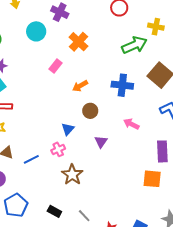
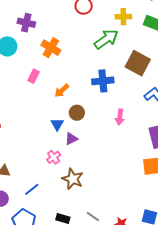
pink arrow: (131, 124) -> (120, 117), turned -98
blue triangle: (68, 129) -> (57, 124), moved
purple triangle: (101, 142) -> (71, 139), moved, turned 40
blue line: (31, 159) -> (32, 189), moved

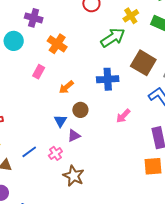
yellow cross: (123, 17) -> (131, 16), turned -35
pink arrow: (120, 117) -> (123, 116), turned 35
blue line: (32, 189) -> (29, 152), moved

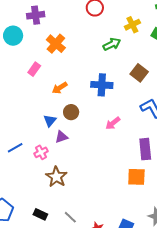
purple cross: (34, 18) -> (36, 15), turned -30
green arrow: (113, 38) -> (112, 44), size x0.7
brown square: (143, 63) -> (139, 73), size x0.7

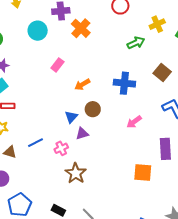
orange cross: (56, 44) -> (81, 28), moved
orange square: (136, 177) -> (143, 172), moved

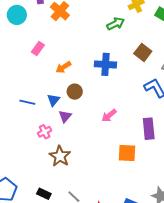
pink arrow: (134, 122) -> (109, 116), moved
purple triangle: (82, 134) -> (65, 116), turned -32
blue line: (36, 143) -> (27, 102), moved, turned 42

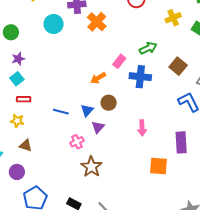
green arrow: (116, 24) -> (148, 48), moved
pink rectangle: (38, 49) -> (119, 61), moved
pink arrow: (109, 116) -> (142, 128), turned -56

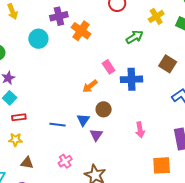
green arrow: (148, 48) -> (135, 37), moved
pink rectangle: (119, 61) -> (109, 67), turned -64
pink cross: (77, 142) -> (65, 161), moved

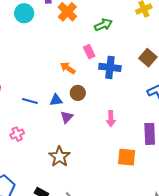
green arrow: (135, 37) -> (103, 25), moved
orange arrow: (90, 86) -> (68, 68), turned 63
blue triangle: (83, 120) -> (56, 100), turned 40
pink cross: (65, 161) -> (17, 134), moved

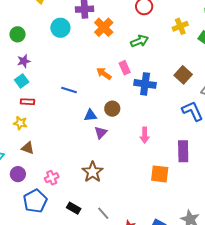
orange arrow: (68, 68) -> (104, 74), moved
blue line: (30, 101) -> (69, 90), moved
pink cross: (17, 134) -> (52, 178), moved

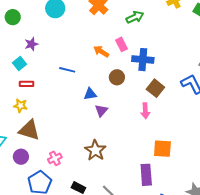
purple star: (24, 61) -> (31, 44), moved
brown square: (183, 75) -> (155, 88), moved
brown circle: (112, 109) -> (117, 77), moved
brown triangle: (28, 148) -> (29, 130), size x1.6
purple rectangle: (183, 151) -> (146, 175), moved

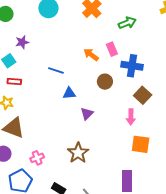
blue triangle: (90, 94) -> (69, 93), moved
orange square: (162, 149) -> (141, 144), moved

